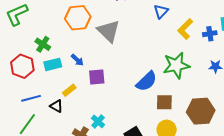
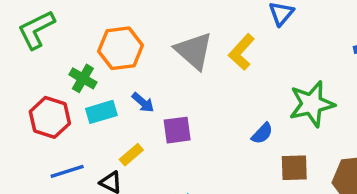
orange hexagon: (78, 18) -> (121, 48), moved
yellow L-shape: (185, 29) -> (241, 52), moved
blue semicircle: (147, 81) -> (262, 133), size x0.6

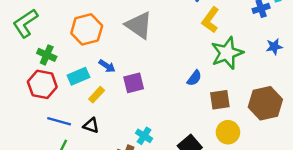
yellow L-shape: (241, 52) -> (210, 20), moved
green cross: (83, 78) -> (47, 55), moved
yellow rectangle: (131, 155) -> (97, 95), moved
blue line: (67, 171) -> (59, 121), turned 40

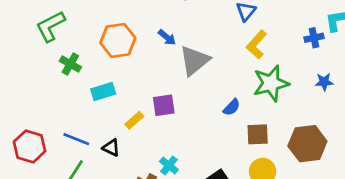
gray triangle: (139, 25) -> (194, 61), moved, turned 40
blue arrow: (107, 66) -> (167, 37), moved
red hexagon: (42, 84) -> (30, 146), moved
yellow rectangle: (97, 95) -> (134, 120), moved

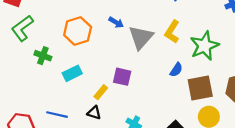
yellow L-shape: (257, 45) -> (172, 32), moved
purple square: (164, 105) -> (122, 77), turned 30
brown square: (258, 134) -> (200, 88), size x1.4
black triangle: (111, 148) -> (94, 113), moved

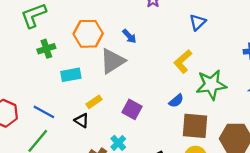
gray triangle: (141, 37) -> (112, 61), moved
green cross: (43, 56) -> (46, 49), turned 35
purple square: (122, 77) -> (132, 109), moved

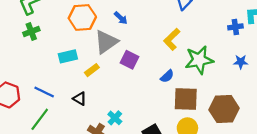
green cross: (46, 49) -> (31, 31), moved
yellow rectangle: (94, 102) -> (92, 70), moved
purple square: (132, 109) -> (130, 60), moved

